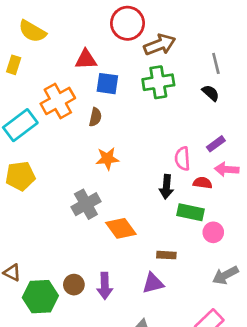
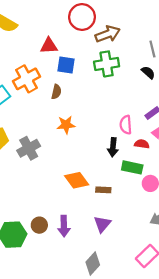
gray cross: (86, 204) -> (29, 148), moved
brown rectangle: (166, 255) -> (103, 190), moved
purple triangle: (153, 283) -> (102, 224), turned -36

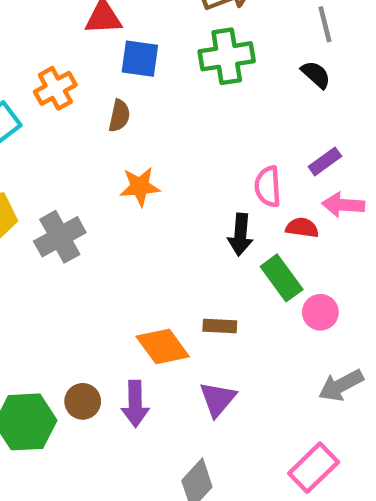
orange cross: (27, 79) -> (55, 88), size x0.7
green rectangle: (132, 167) -> (282, 278), turned 42
orange diamond: (77, 180) -> (163, 347), moved

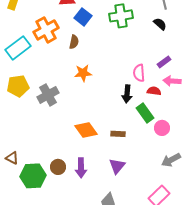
blue square: (140, 59) -> (83, 17), turned 30
orange cross: (55, 88) -> (46, 30), size x1.4
orange diamond: (163, 347) -> (86, 130), moved

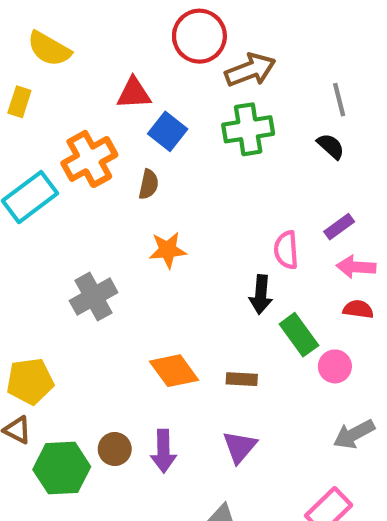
yellow pentagon: (18, 86) -> (30, 381), moved
red semicircle: (154, 91) -> (358, 309), moved

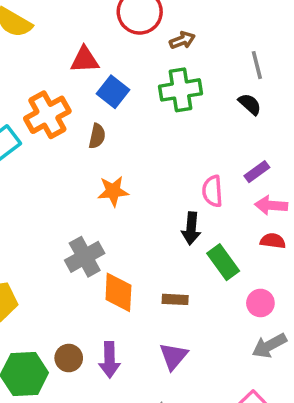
brown arrow: (250, 70) -> (182, 40), size x0.6
gray cross: (94, 297) -> (85, 257), moved
pink circle: (335, 366) -> (260, 303), moved
orange diamond: (174, 371) -> (118, 292), turned 39

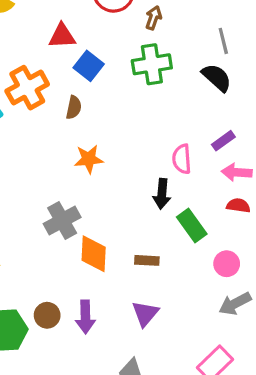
brown arrow: (182, 40) -> (154, 18), turned -50
black semicircle: (250, 104) -> (217, 78), size x1.4

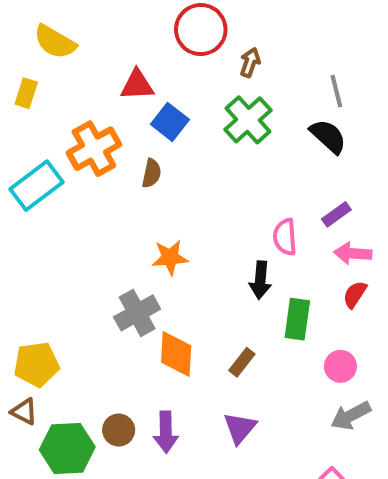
green cross: (152, 64) -> (248, 120), turned -33
orange star: (89, 159) -> (170, 257), moved
red semicircle: (238, 206) -> (355, 294), turned -65
green rectangle: (192, 226) -> (297, 319), turned 44
brown rectangle: (147, 260) -> (242, 362), turned -55

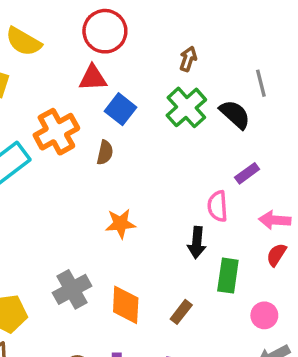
red circle: (201, 30) -> (105, 31), moved
black semicircle: (328, 136) -> (235, 114), moved
purple rectangle: (336, 214) -> (247, 173), moved
gray cross: (137, 313) -> (72, 289), moved

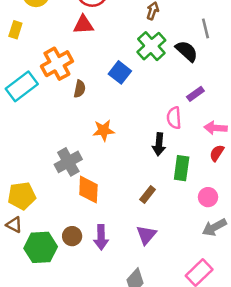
blue square: (121, 109) -> (120, 72), moved
brown semicircle: (105, 152) -> (80, 89), moved
gray cross: (72, 289) -> (68, 162), moved
orange diamond: (126, 305) -> (88, 190), moved

